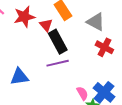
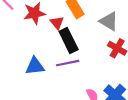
blue triangle: (19, 77) -> (35, 66), moved

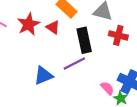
black rectangle: (69, 41) -> (84, 40), moved, turned 30

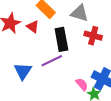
blue triangle: (43, 75) -> (23, 71), turned -36

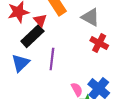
black rectangle: (61, 39) -> (32, 36), moved, turned 45
purple line: (52, 61) -> (52, 59), turned -70

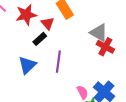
gray triangle: (90, 17) -> (99, 33), moved
black rectangle: (32, 36) -> (40, 39), size x0.6

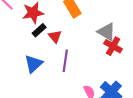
red triangle: (48, 23) -> (55, 36), moved
black rectangle: (40, 39) -> (39, 30), moved

